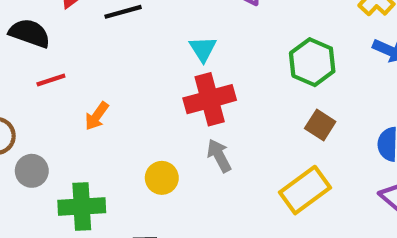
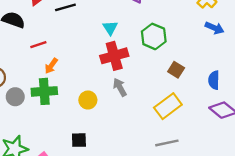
green hexagon: (312, 62) -> (154, 36), moved
red line: (51, 80) -> (38, 45), moved
green cross: (82, 206) -> (44, 91), moved

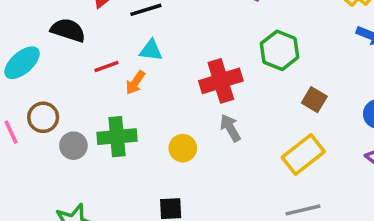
cyan triangle: (110, 28) -> (151, 50), moved, turned -49
orange arrow: (51, 66) -> (135, 83), moved

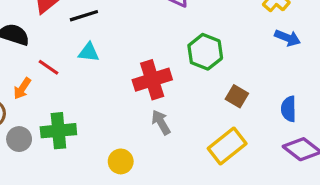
red line: (106, 67) -> (49, 67), turned 55
orange arrow: (135, 83) -> (22, 88), moved
yellow circle: (183, 148) -> (121, 161), moved

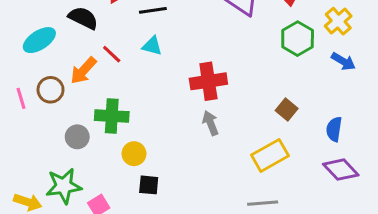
green hexagon: (205, 52) -> (298, 39), moved
orange arrow: (22, 88) -> (83, 71), size x1.4
gray circle: (19, 139) -> (77, 137), moved
yellow circle: (121, 161) -> (134, 154), moved

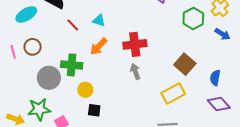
orange arrow: (83, 71) -> (99, 46), moved
brown square: (287, 109) -> (185, 64), size x1.5
gray circle: (77, 137) -> (49, 78), size x1.5

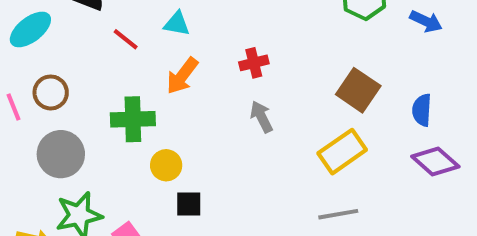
red cross: (135, 44) -> (254, 63), size x0.6
gray circle: (49, 78) -> (61, 154), moved

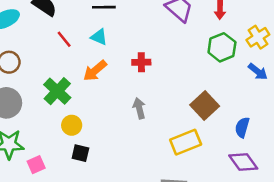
red cross: (254, 63) -> (141, 62), moved
green cross: (133, 119) -> (57, 91), turned 32

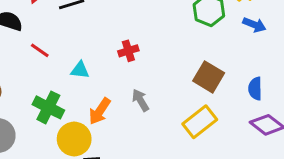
cyan triangle: (99, 37) -> (80, 70), moved
orange arrow: (95, 71) -> (100, 111), moved
yellow circle: (72, 125) -> (74, 139), size x1.5

